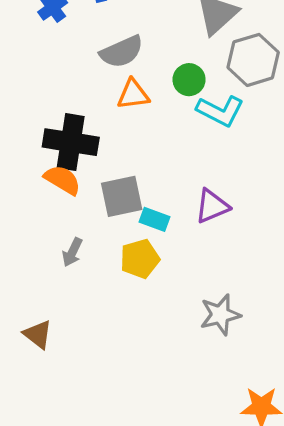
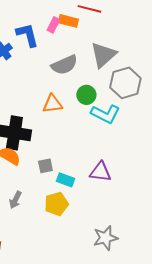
gray semicircle: (122, 52) -> (64, 65), moved
gray square: (122, 196) -> (45, 166), size x0.6
purple triangle: (212, 206) -> (100, 172), turned 30

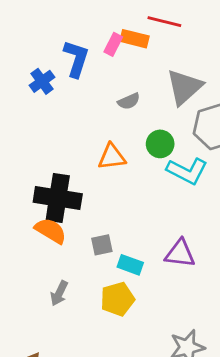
blue L-shape: (27, 35) -> (76, 59), turned 32
gray semicircle: (64, 65) -> (129, 101), size x0.6

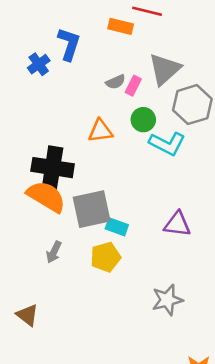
pink rectangle: (113, 44) -> (133, 86), moved
orange semicircle: (51, 231) -> (46, 197), size x1.4
gray square: (102, 245) -> (92, 209), size x2.0
purple triangle: (180, 253) -> (177, 224), moved

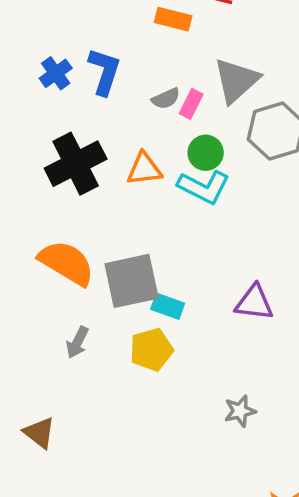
blue L-shape: (69, 44) -> (104, 71), moved
cyan L-shape: (167, 144) -> (204, 187), moved
black cross: (53, 168) -> (76, 164), moved, turned -36
gray star: (167, 300) -> (240, 411), size x0.7

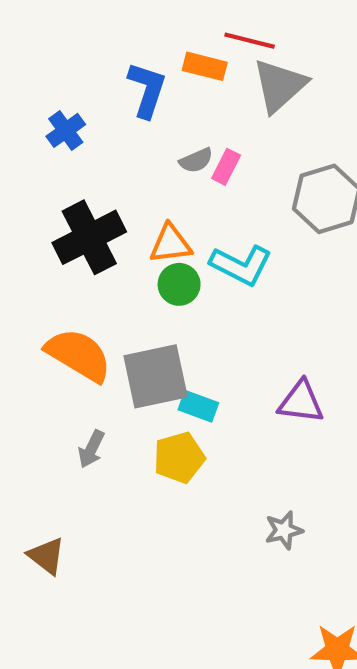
blue L-shape: (104, 71) -> (147, 90), moved
gray triangle: (236, 80) -> (280, 86), moved
green circle: (206, 153) -> (179, 284), moved

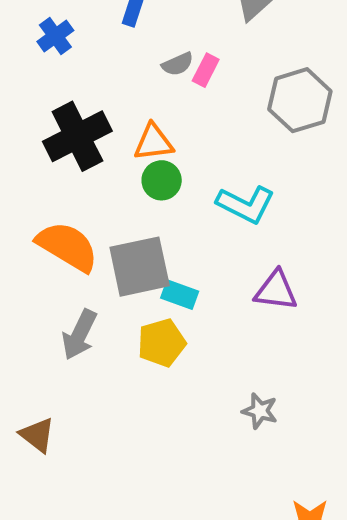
cyan L-shape: (241, 265) -> (246, 204), moved
gray arrow: (91, 449) -> (79, 335), size x1.4
gray star: (284, 530) -> (260, 411), turned 30

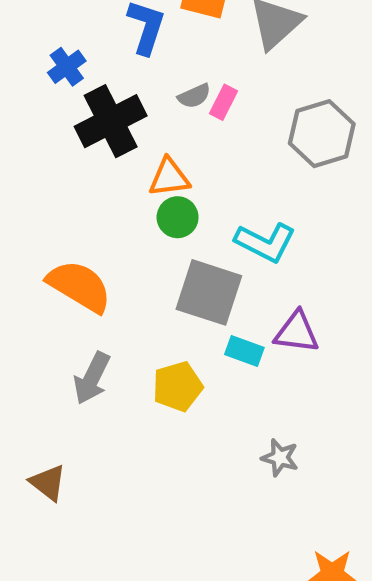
black cross: (77, 136) -> (111, 121), moved
gray square: (140, 267) -> (209, 292), moved, turned 30
cyan rectangle: (180, 295) -> (244, 351), moved

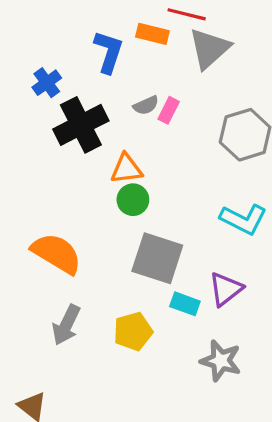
cyan L-shape: (265, 242) -> (243, 219), moved
purple triangle: (297, 332) -> (226, 289), turned -45
gray star: (280, 458) -> (221, 361), moved, size x1.4

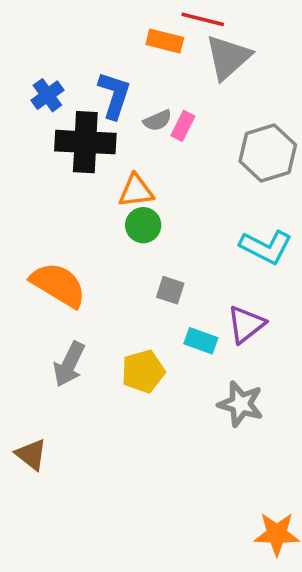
blue L-shape: (109, 52) -> (114, 95), moved
black cross: (81, 125) -> (85, 142), turned 30
gray square: (157, 258) -> (170, 290), size x0.5

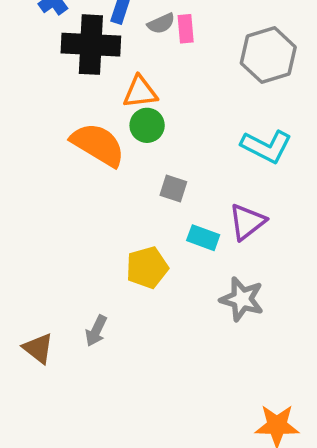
pink rectangle: (183, 126) -> (186, 29), turned -32
orange semicircle: (58, 285) -> (98, 145), moved
gray arrow: (69, 364) -> (96, 331), moved, size x0.7

